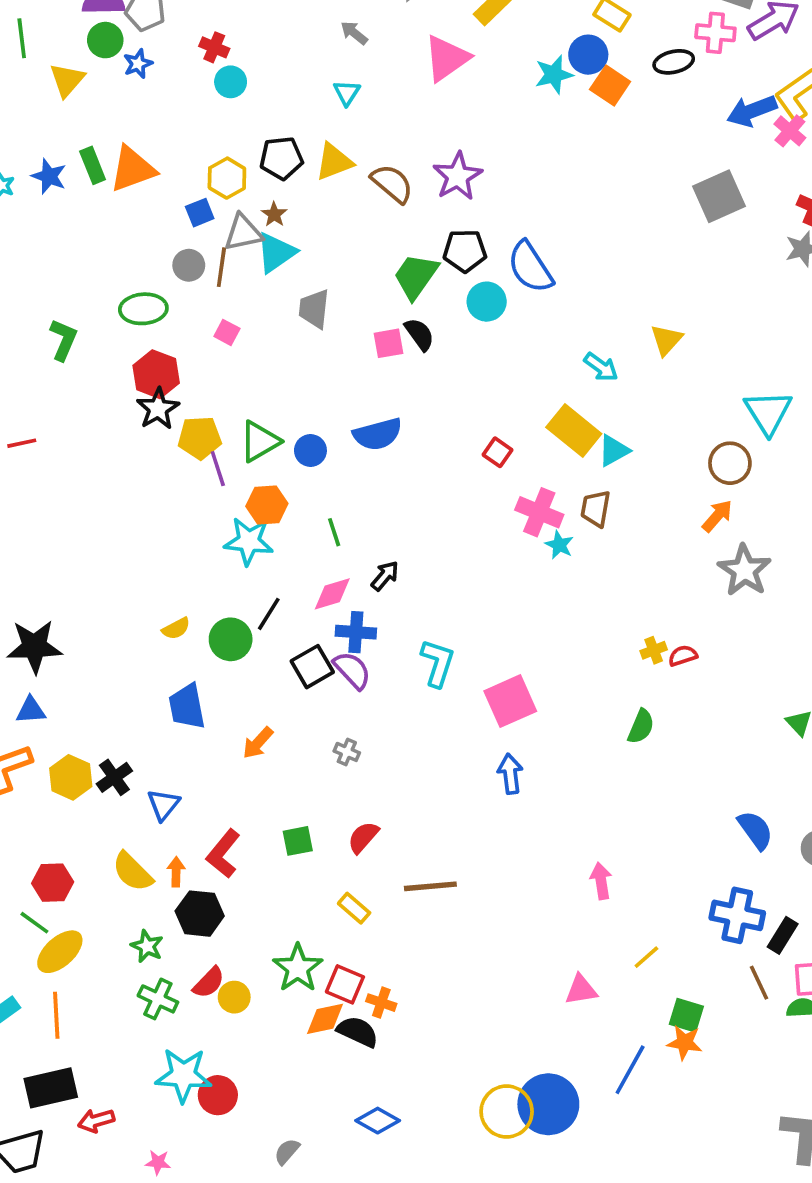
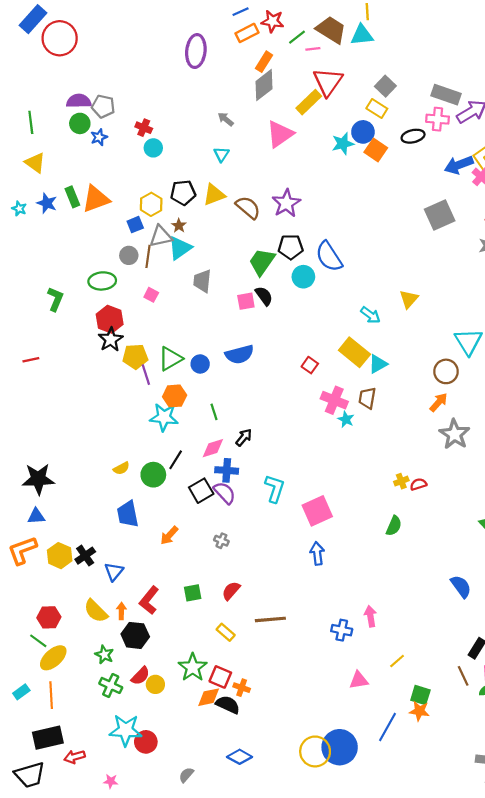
yellow triangle: (67, 80) -> (35, 163), moved, turned -35
blue cross: (737, 915) -> (342, 630), moved, size x0.7

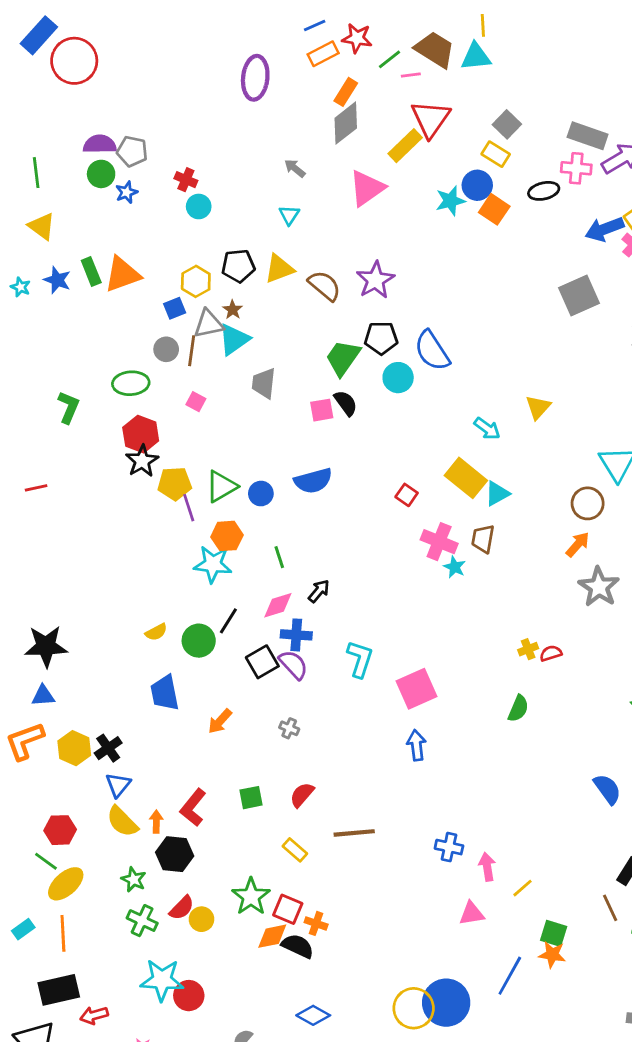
blue triangle: (114, 572) -> (118, 785), moved
pink arrow: (370, 616) -> (487, 867), moved

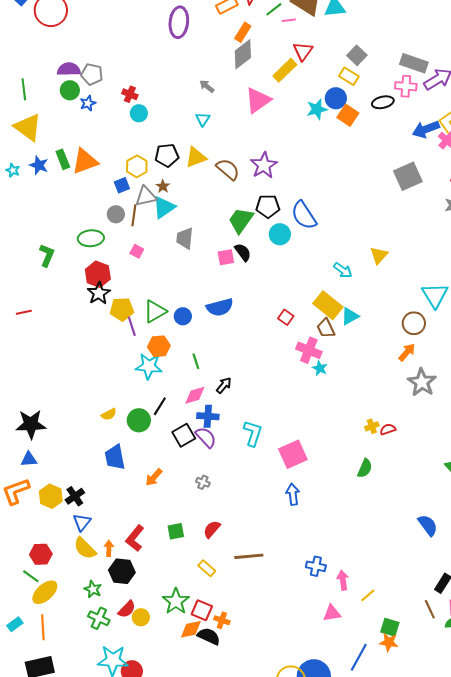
red triangle: (431, 119) -> (303, 51), size x0.7
yellow triangle: (42, 226) -> (28, 127), size x1.4
brown trapezoid: (483, 539) -> (326, 328), moved, turned -35

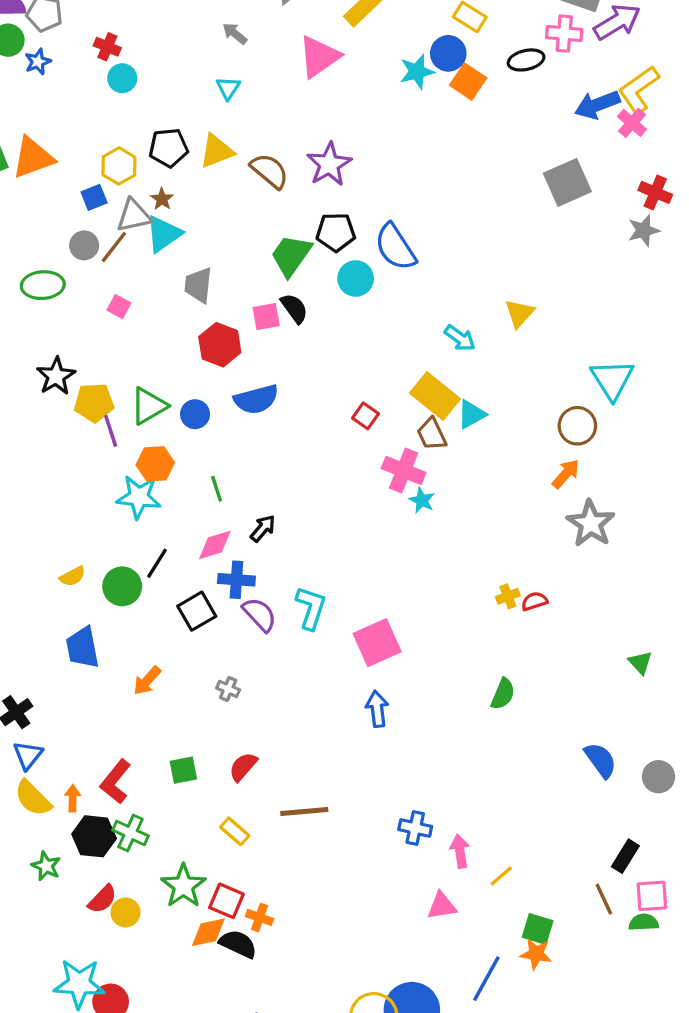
brown line: (134, 215) -> (114, 247), turned 30
red hexagon: (98, 274) -> (220, 345), moved
purple semicircle: (206, 437) -> (260, 614), moved
green semicircle: (365, 468) -> (503, 694), moved
green cross: (99, 618) -> (130, 833), moved

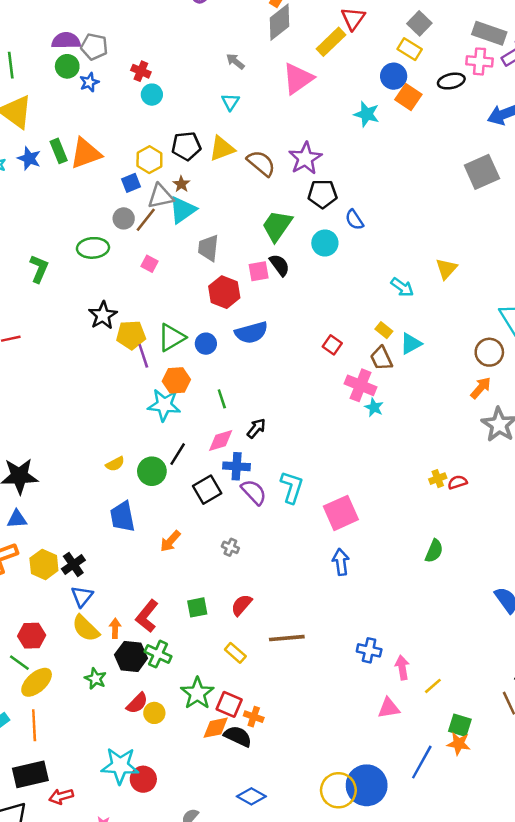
cyan star: (417, 72) -> (367, 114), moved, turned 30
black pentagon: (336, 232) -> (322, 194), moved
blue semicircle: (395, 247) -> (354, 220), size x0.6
yellow rectangle: (435, 396) -> (384, 330), size x0.5

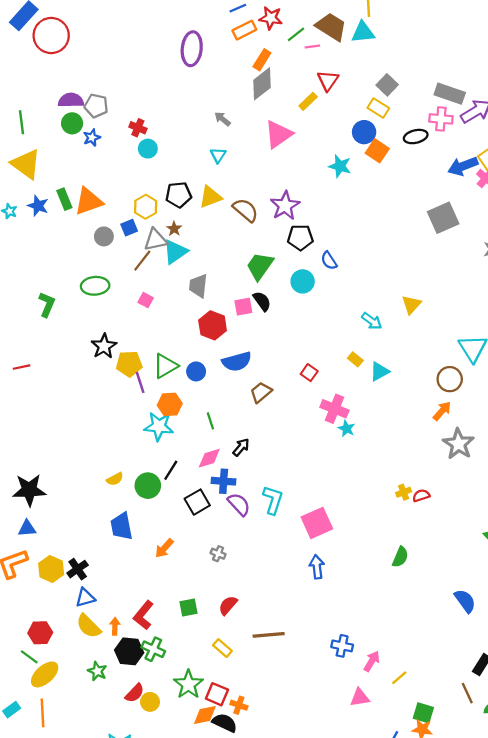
yellow rectangle: (331, 42) -> (308, 101), size x0.7
gray circle: (124, 218) -> (104, 236), moved
brown trapezoid: (381, 358) -> (261, 392), moved, turned 75
blue triangle: (82, 596) -> (85, 598), turned 35
pink arrow: (402, 668) -> (372, 661), turned 40

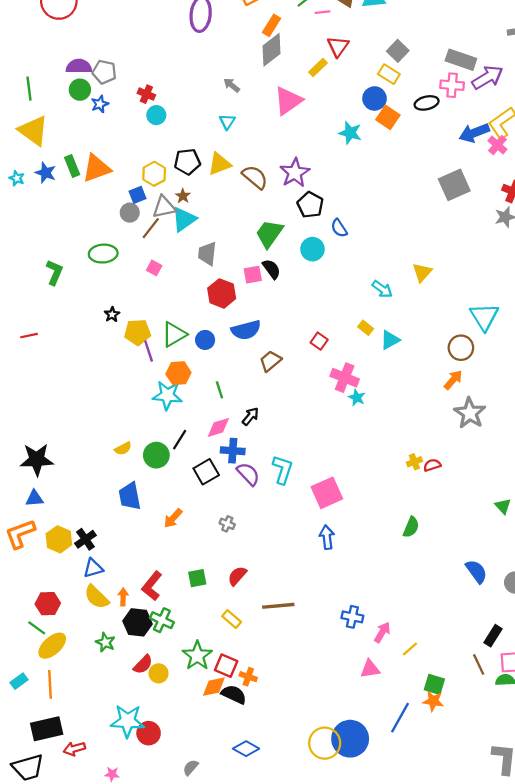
gray circle: (104, 236) -> (130, 213), moved
black pentagon: (300, 238) -> (310, 205), turned 30
black star: (104, 346) -> (112, 314), size x0.6

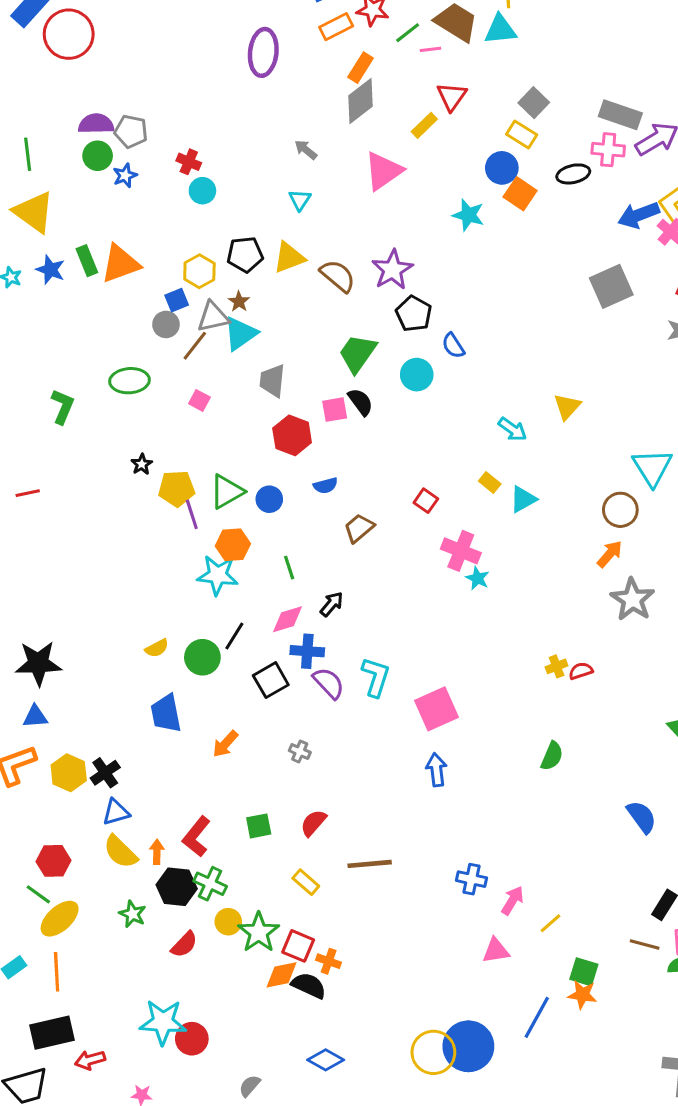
blue semicircle: (246, 330) -> (326, 486), size x0.6
brown line: (479, 664) -> (645, 944), turned -50
yellow circle: (159, 673) -> (228, 922), moved

